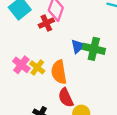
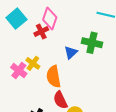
green cross: (94, 49) -> (92, 43), moved
yellow cross: (37, 67) -> (33, 63), moved

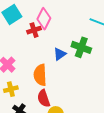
yellow cross: (33, 63) -> (11, 89), moved, turned 32

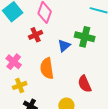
red cross: (34, 30) -> (36, 35), moved
red semicircle: (44, 98) -> (85, 84), moved

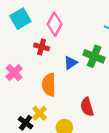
red cross: (36, 35) -> (42, 47), turned 32
yellow cross: (20, 85) -> (40, 113), moved, turned -32

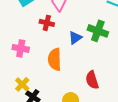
pink cross: (14, 73) -> (21, 48), turned -35
yellow cross: (40, 113) -> (22, 84), moved

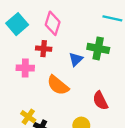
pink cross: (21, 48) -> (25, 68), moved
orange semicircle: (55, 59) -> (58, 85), turned -40

